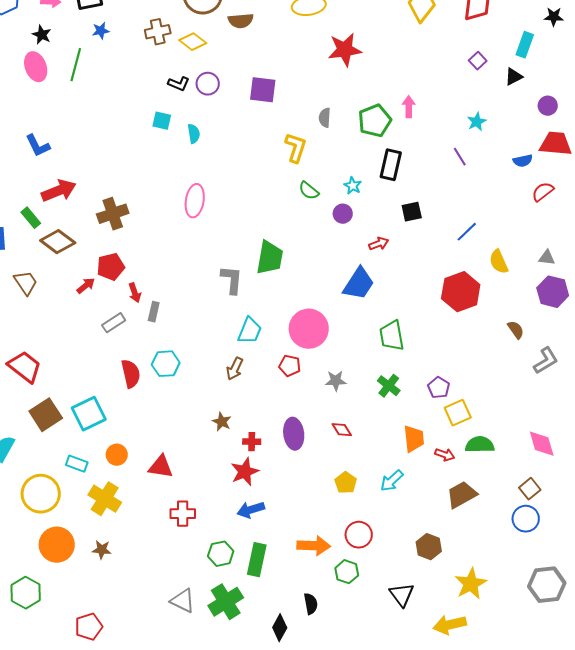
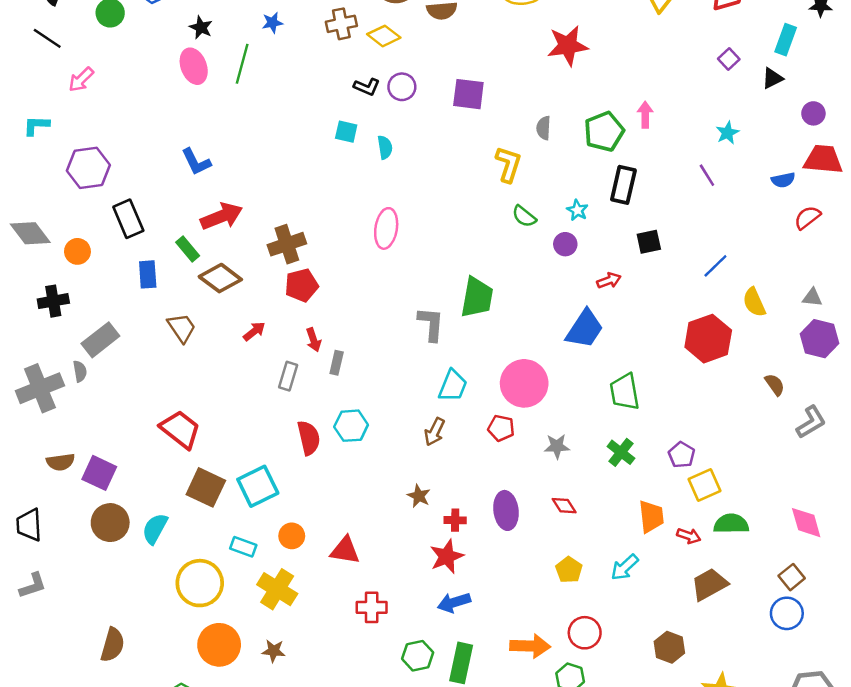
red pentagon: (111, 267) -> (301, 285), moved
gray rectangle: (114, 323) -> (288, 376), turned -40
brown square: (46, 415) -> (206, 487), turned -32

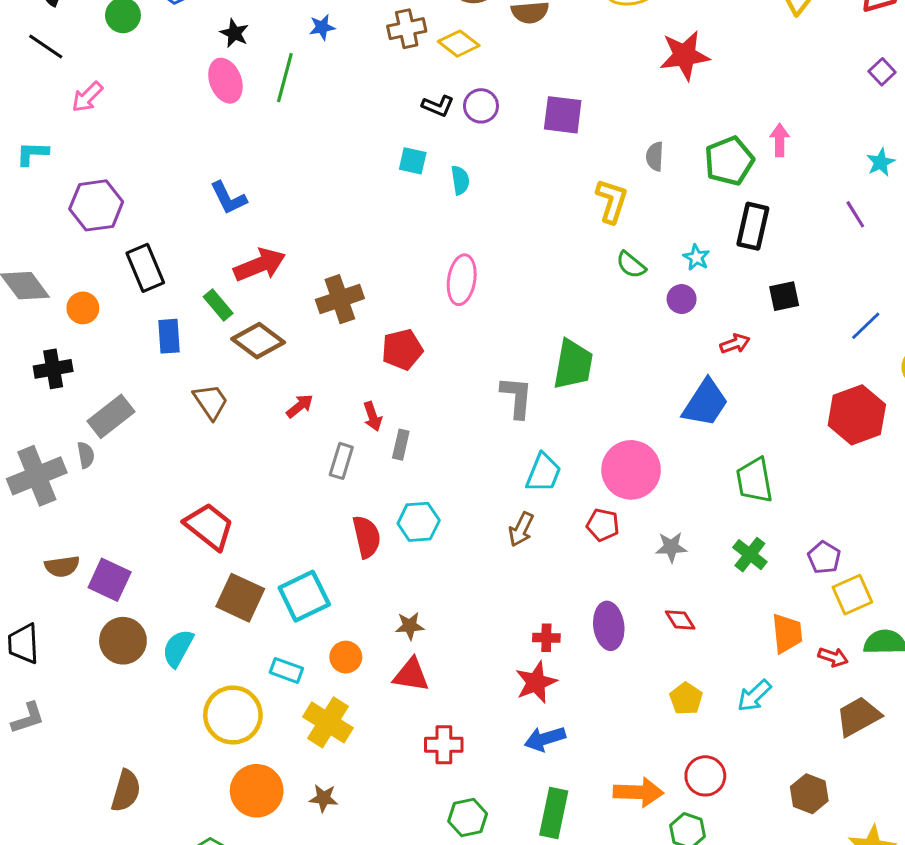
red pentagon: (301, 285) -> (402, 350), moved
brown star: (419, 496) -> (410, 626), moved, turned -30
green hexagon: (418, 656) -> (468, 818), moved

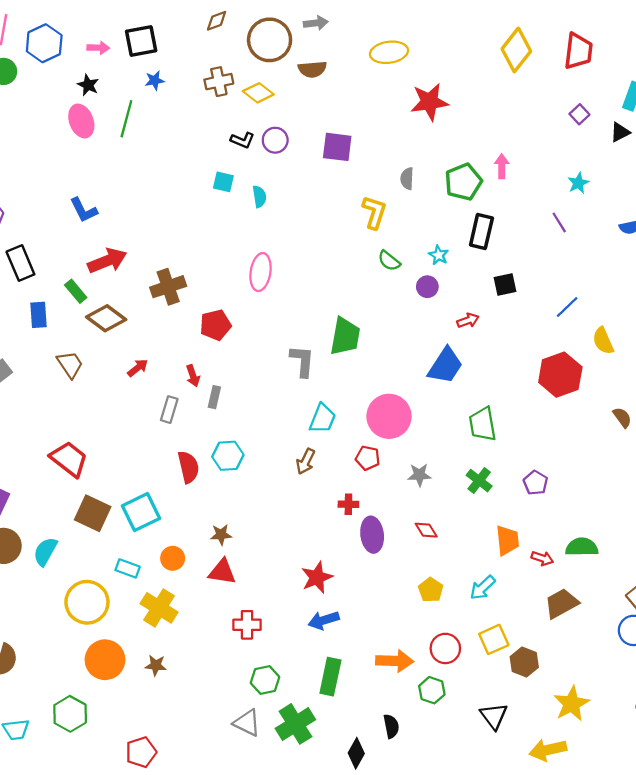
yellow square: (852, 595) -> (494, 639), moved
red cross: (546, 638) -> (348, 504), moved

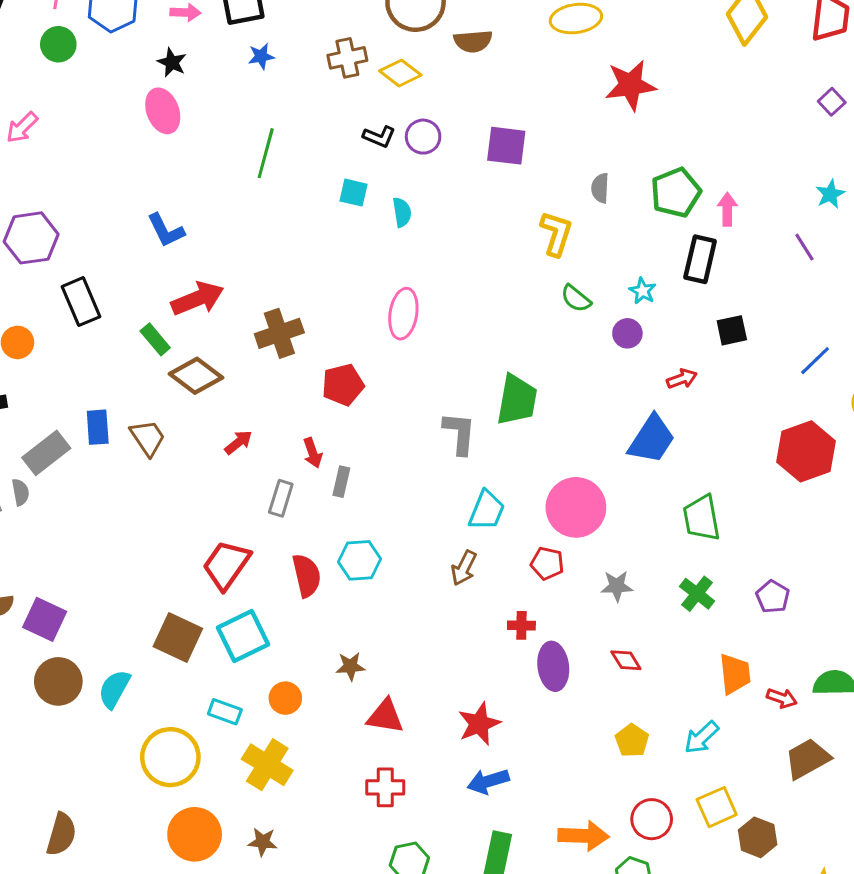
green line: (126, 119) -> (266, 153), moved
pink arrow: (502, 166) -> (727, 209), moved
blue rectangle: (39, 315) -> (98, 427), moved
red trapezoid: (69, 459) -> (226, 565), moved, turned -93
red triangle: (222, 572) -> (385, 716), moved

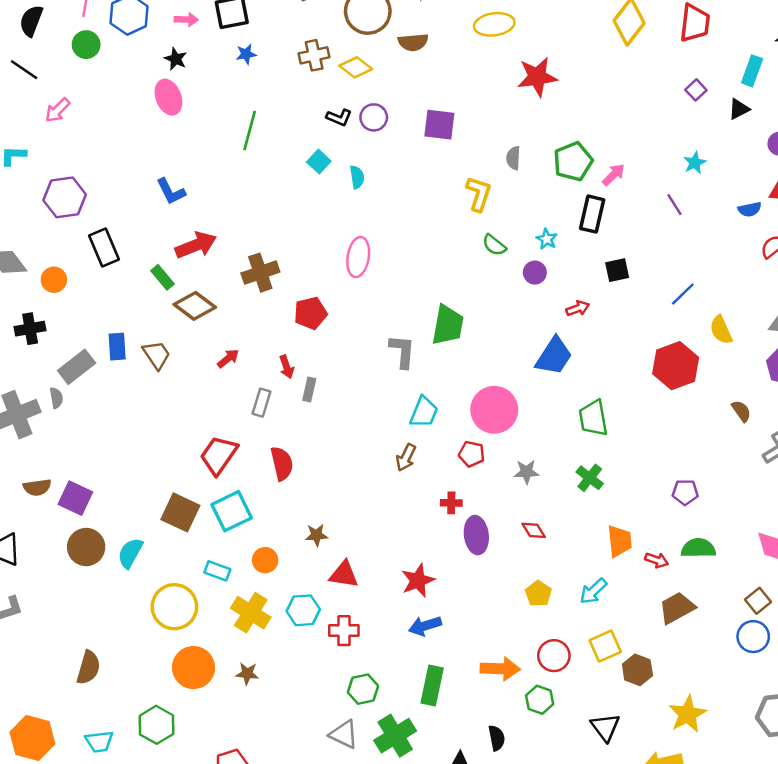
cyan square: (353, 193) -> (319, 162), turned 30
pink arrow: (727, 209) -> (614, 175), turned 45
cyan hexagon: (360, 560) -> (303, 610), moved
purple pentagon: (773, 597) -> (685, 492), moved, turned -30

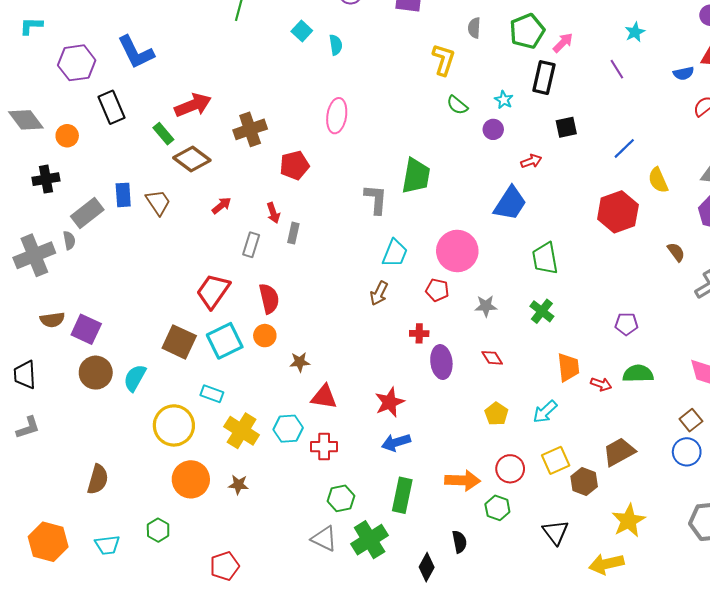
blue L-shape: (171, 191) -> (136, 52), moved, size x1.4
orange circle: (265, 560) -> (265, 336), moved
brown trapezoid: (677, 608) -> (619, 452), moved
green hexagon: (157, 725) -> (158, 530), size x0.7

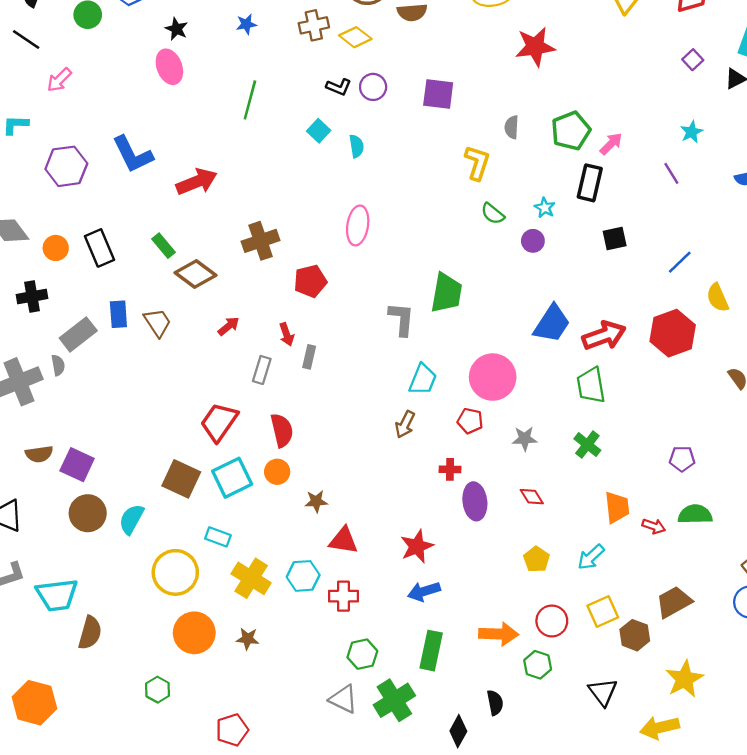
red arrow: (193, 105) -> (197, 182), moved
black rectangle: (112, 107) -> (100, 248), moved
red arrow: (531, 161) -> (604, 336), moved, size x1.8
cyan trapezoid: (107, 545) -> (57, 595), moved, size x1.5

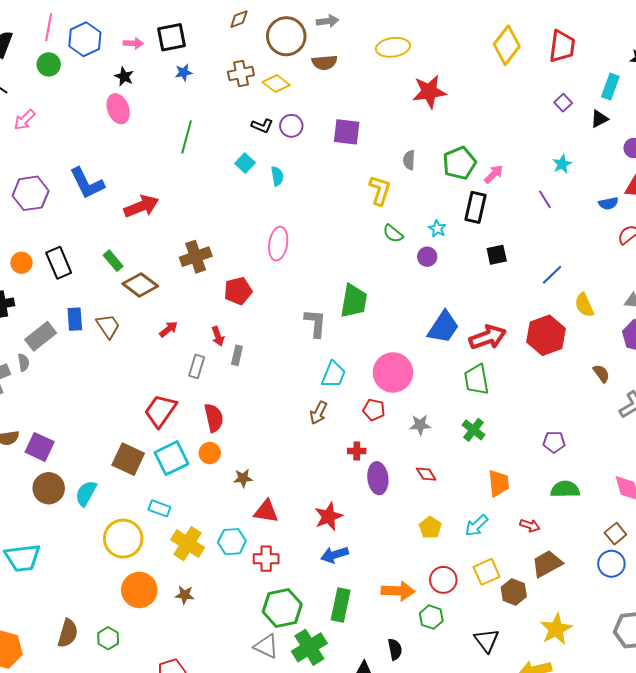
red arrow: (654, 526) -> (530, 525), moved
brown semicircle: (90, 633) -> (68, 633), moved
green hexagon: (362, 654) -> (282, 608), size x1.5

